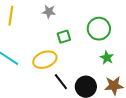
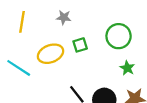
yellow ellipse: (45, 60) -> (50, 54), moved

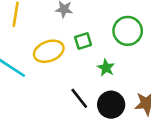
green star: (127, 68) -> (106, 68), moved

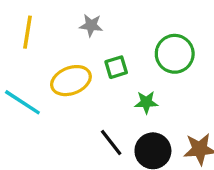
green star: (106, 68) -> (146, 102), turned -30

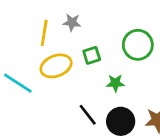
yellow line: (27, 32) -> (44, 33), moved

